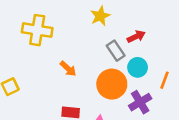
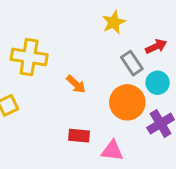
yellow cross: (37, 30) -> (29, 57), moved

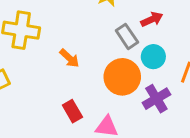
red rectangle: (79, 136) -> (72, 111), turned 55

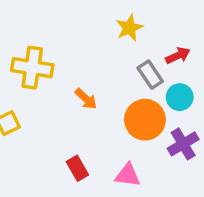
red rectangle: (72, 111) -> (77, 168), moved

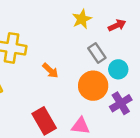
red arrow: (178, 55) -> (117, 25), moved
red rectangle: (77, 168) -> (44, 121), size x1.5

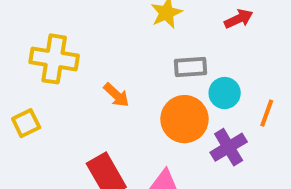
red arrow: (117, 25) -> (239, 19), moved
gray rectangle: (97, 53) -> (190, 67), turned -60

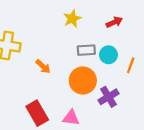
cyan circle: (225, 93) -> (108, 55), moved
orange line: (267, 113) -> (131, 65), moved

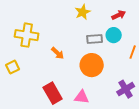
cyan circle: (108, 55) -> (114, 35), moved
purple cross: (108, 97) -> (126, 89), moved

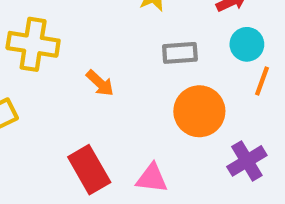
cyan circle: (114, 35) -> (247, 44), moved
orange circle: (92, 65) -> (199, 111), moved

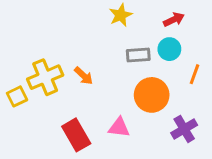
yellow cross: (33, 44) -> (45, 77), moved, turned -32
cyan circle: (247, 44) -> (169, 49), moved
pink triangle: (152, 178) -> (119, 127), moved

